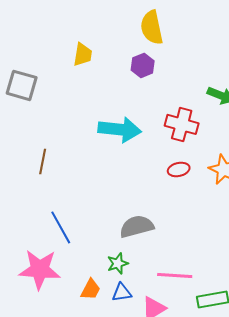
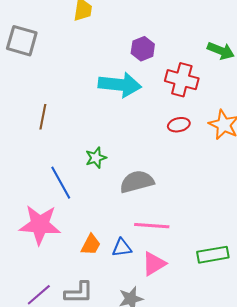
purple hexagon: (143, 65) -> (143, 49), moved
green star: (118, 263) -> (96, 158), moved
pink line: (175, 275) -> (152, 226), moved

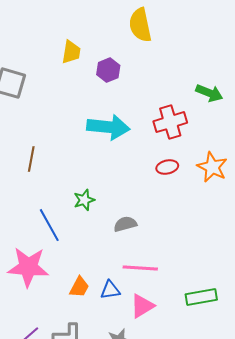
purple hexagon: (143, 49) -> (108, 70), moved
red cross: (182, 80) -> (170, 122), turned -32
gray semicircle: (137, 182) -> (125, 224), size x0.7

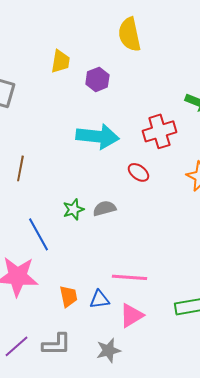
red ellipse: (167, 167) -> (138, 172), moved, turned 50
gray semicircle: (125, 224) -> (104, 208), moved
orange trapezoid: (79, 287) -> (68, 296), turned -40

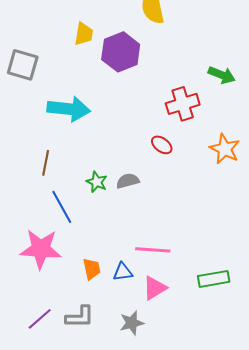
purple hexagon: (97, 79) -> (121, 52), size x1.6
cyan arrow: (97, 136) -> (69, 109), moved
brown line: (20, 168) -> (46, 163), moved
green star: (73, 209) -> (97, 182), turned -30

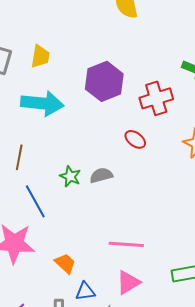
yellow trapezoid: (84, 34) -> (40, 56), moved
purple hexagon: (121, 52) -> (104, 81), moved
orange trapezoid: (92, 269) -> (65, 263), turned -35
blue triangle: (123, 272) -> (85, 291), moved

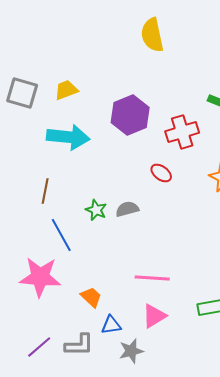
yellow trapezoid: (40, 56) -> (66, 90), turned -120

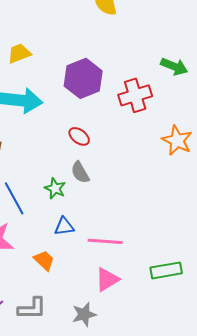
red ellipse: (161, 173) -> (79, 136), moved
gray semicircle: (127, 209) -> (80, 172), turned -105
green star: (96, 210) -> (55, 188), moved
blue triangle: (111, 325) -> (64, 226), moved

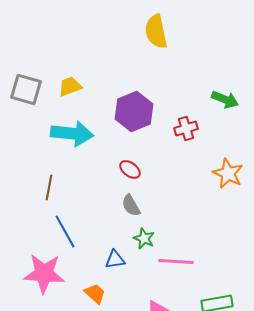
red cross: (135, 95) -> (186, 128), size x0.7
green star: (55, 188) -> (144, 238), moved
pink line: (105, 241) -> (176, 261), moved

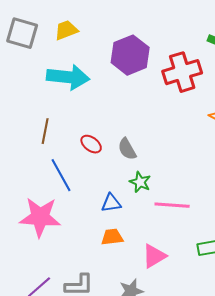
red cross: (186, 128) -> (182, 72), size x1.6
red ellipse: (130, 169) -> (91, 144), moved
orange trapezoid: (95, 293) -> (112, 237), moved, turned -50

